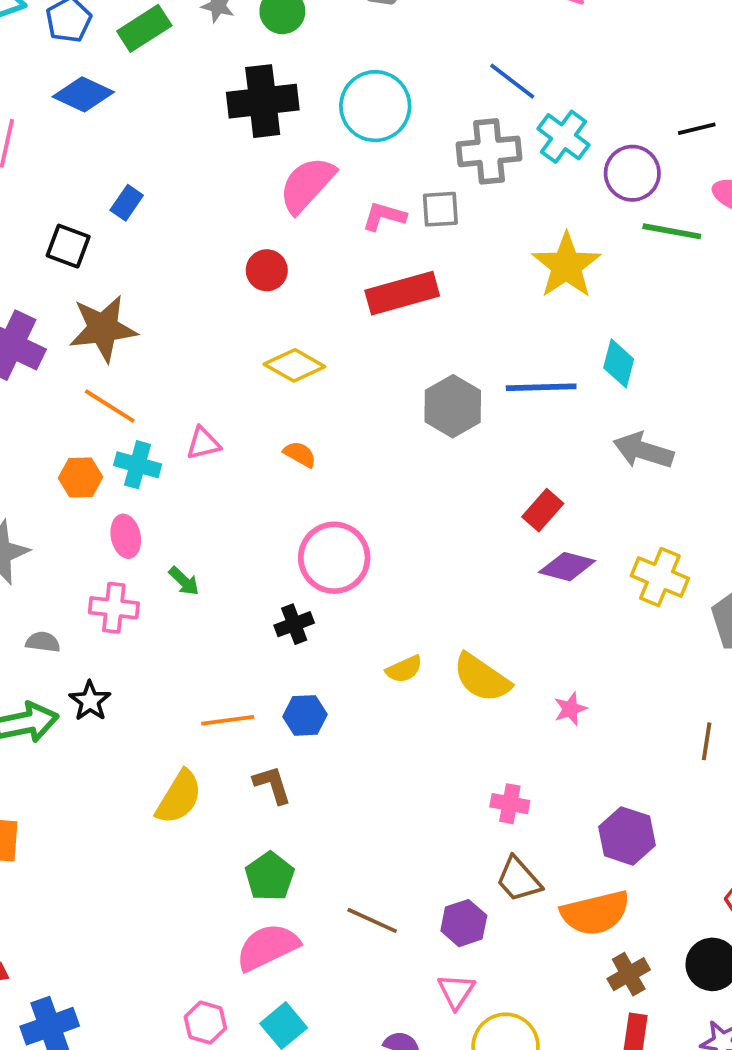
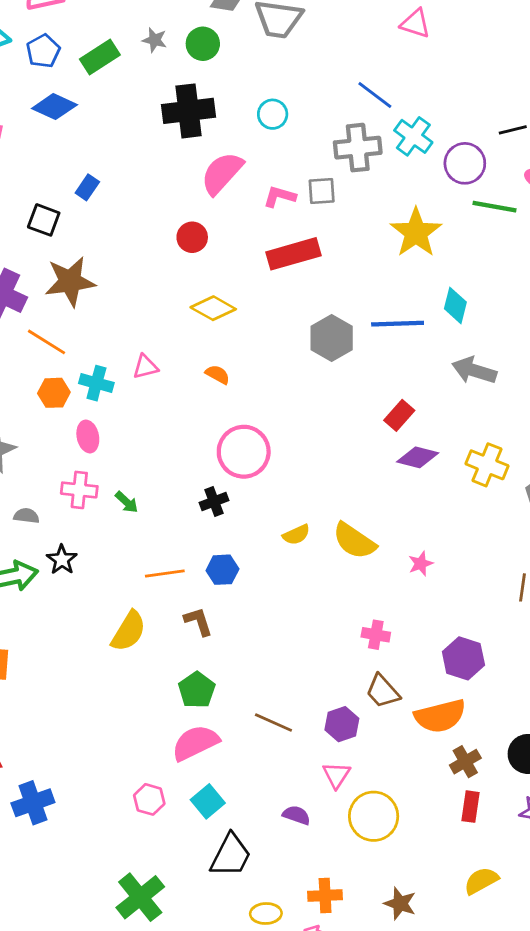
cyan circle: (375, 106) -> (273, 114), size x0.6
orange line: (110, 406) -> (46, 342), moved
green arrow: (184, 581) -> (127, 502), moved

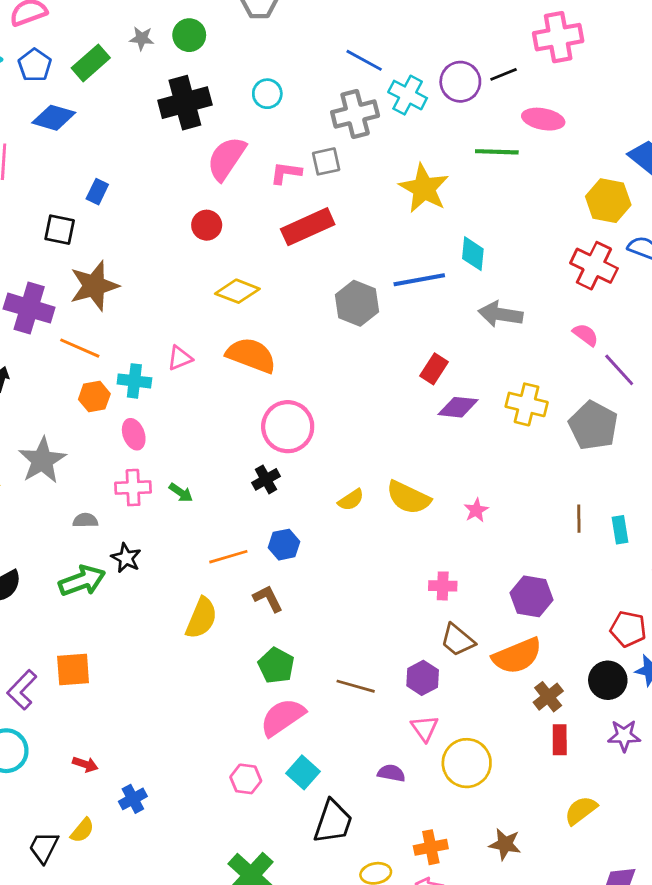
purple circle: (465, 163) -> (460, 82), moved
orange semicircle: (218, 375) -> (251, 355), size x2.0
blue cross: (33, 803) -> (133, 799), size x0.7

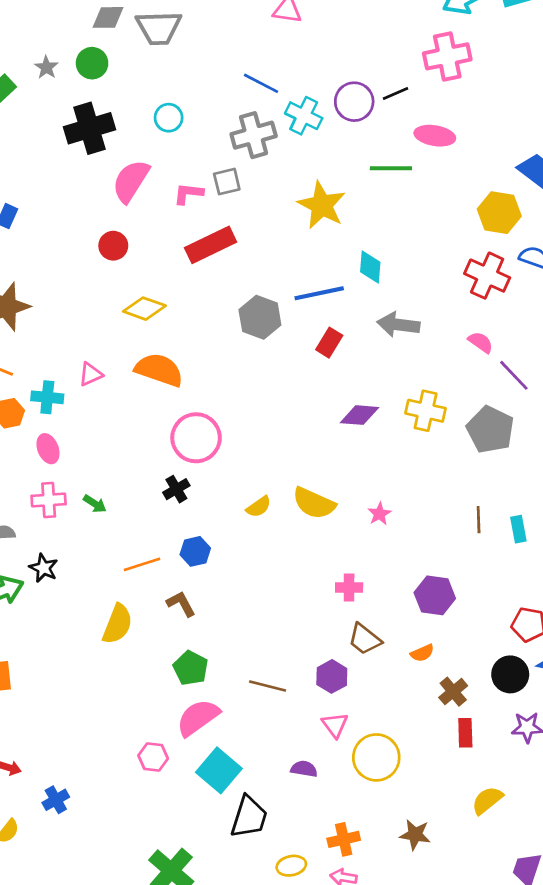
gray star: (142, 38) -> (46, 67), turned 30
red rectangle: (434, 369) -> (329, 343), moved
orange semicircle: (517, 656) -> (422, 653), size x0.5
cyan square: (303, 772) -> (219, 770), size x1.4
pink hexagon: (246, 779) -> (153, 757), moved

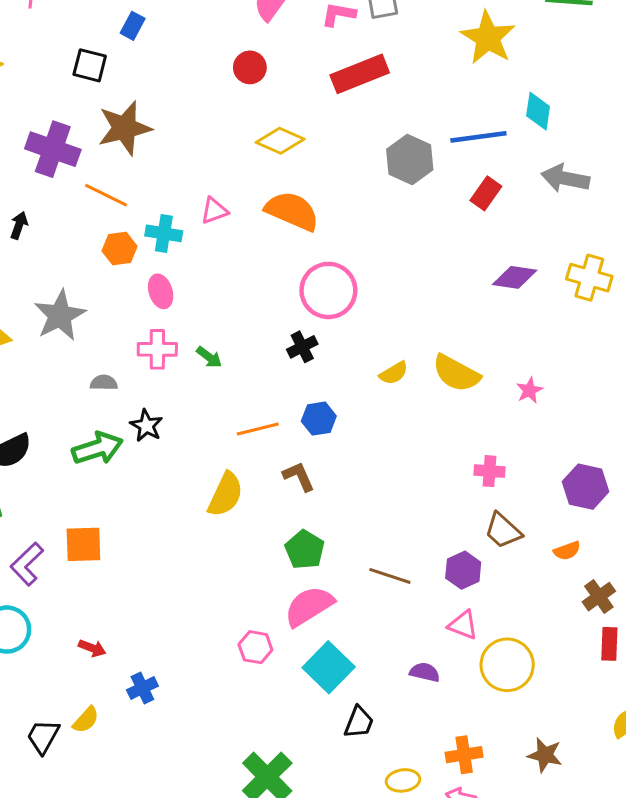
pink triangle: (335, 725) -> (463, 625), turned -36
black trapezoid: (249, 817) -> (359, 722), size x0.7

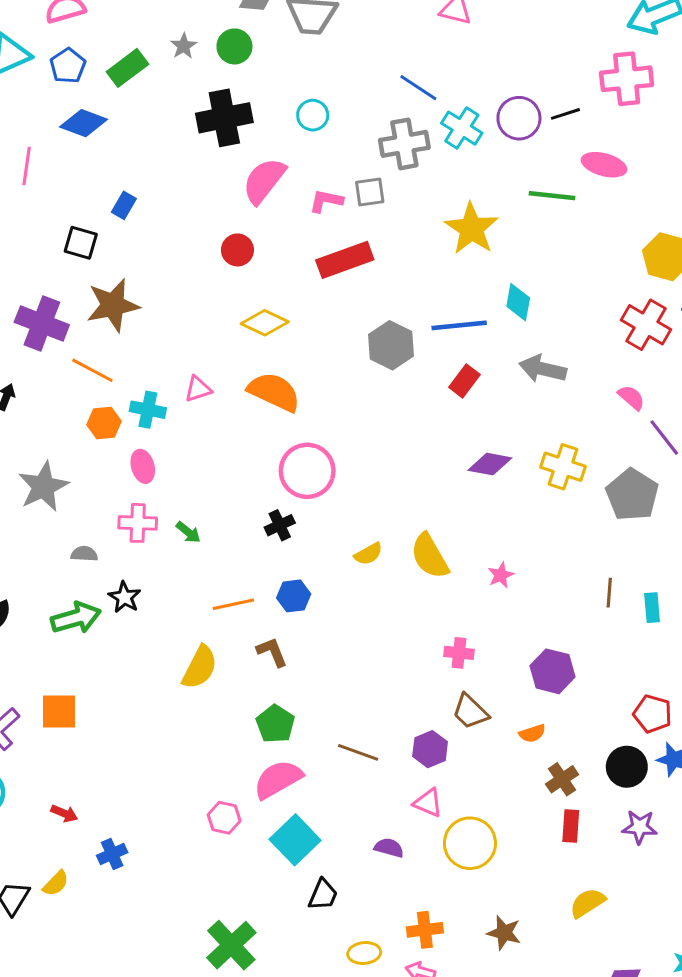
yellow semicircle: (456, 373) -> (430, 556), turned 30

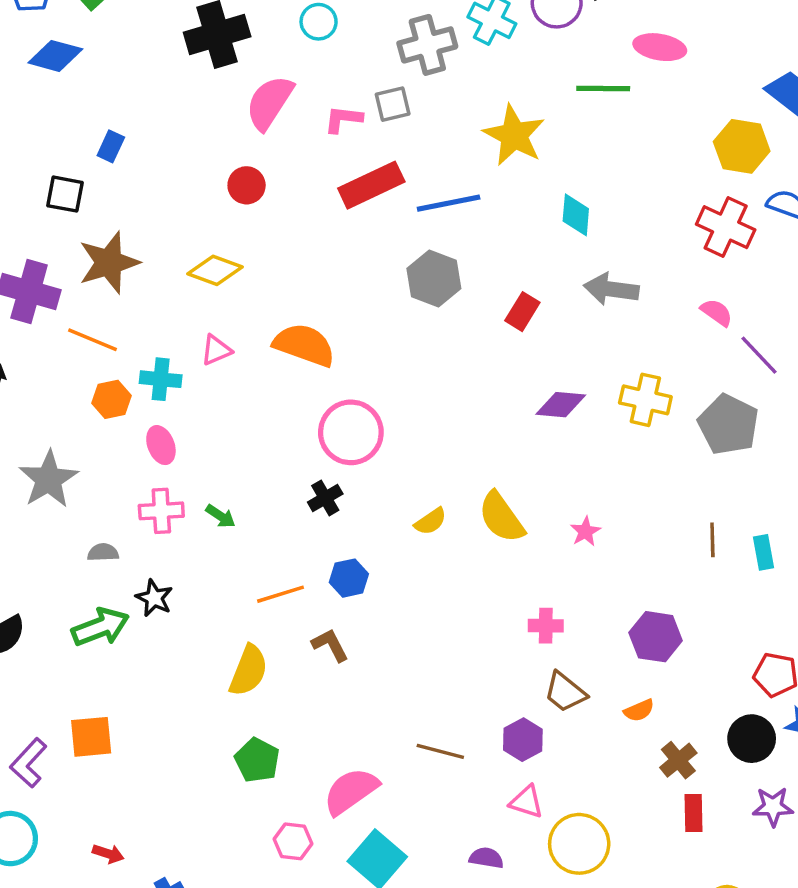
yellow diamond: (265, 323) -> (215, 270), moved
blue line: (459, 325) -> (449, 203), moved
green pentagon: (275, 724) -> (257, 760), moved

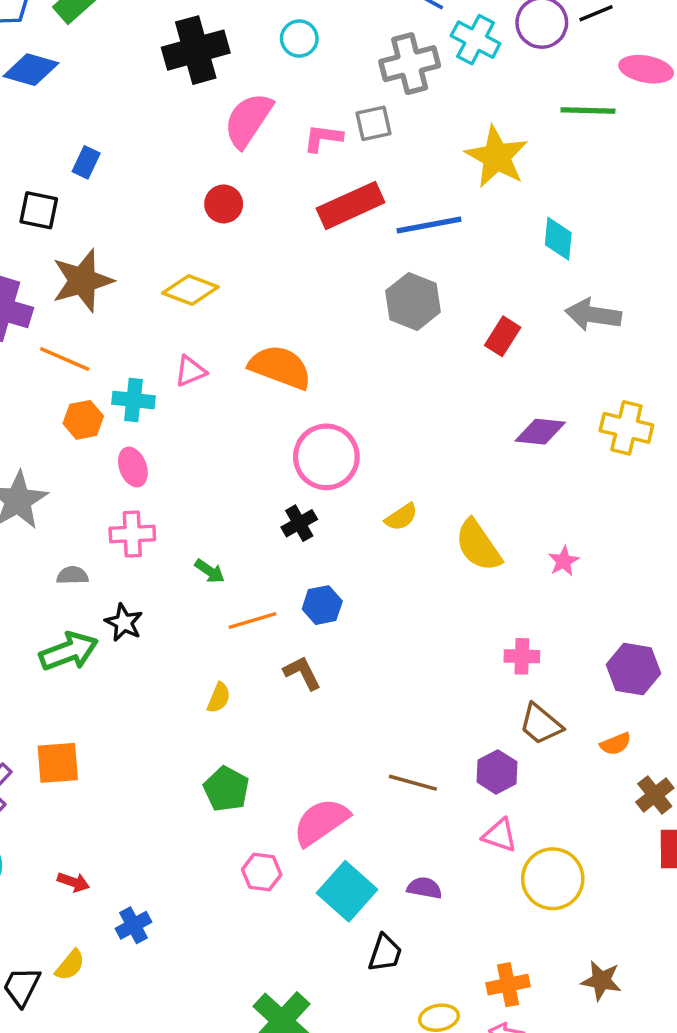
green arrow: (221, 516) -> (210, 571), moved
yellow semicircle: (431, 521) -> (401, 517), moved
yellow semicircle: (248, 671) -> (219, 698), size x0.6
purple semicircle: (486, 858) -> (424, 888), moved

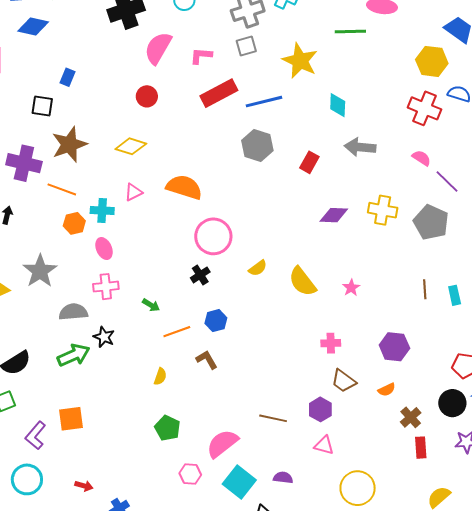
gray square: (373, 123) -> (246, 46), moved
gray semicircle: (72, 575) -> (73, 312), size x1.6
yellow circle: (553, 879) -> (358, 488), moved

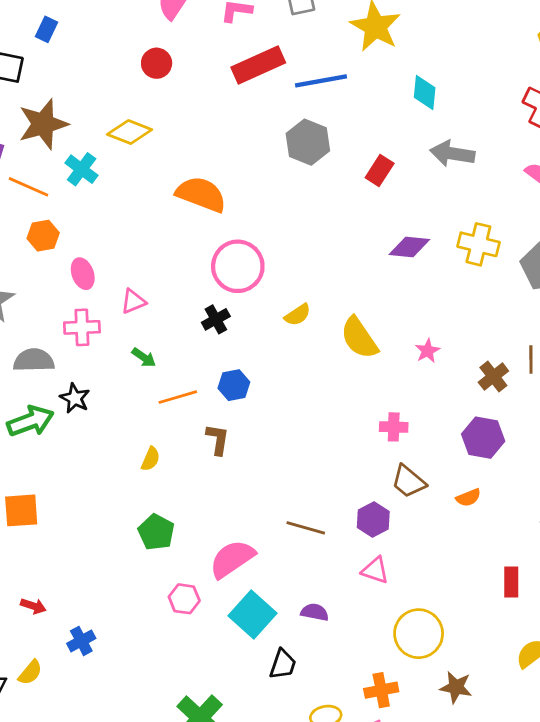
pink triangle: (133, 192) -> (133, 301), moved
cyan cross: (102, 211) -> (82, 169), moved, turned 30
brown L-shape: (207, 360) -> (218, 439), turned 35
brown cross: (411, 417) -> (493, 377), moved

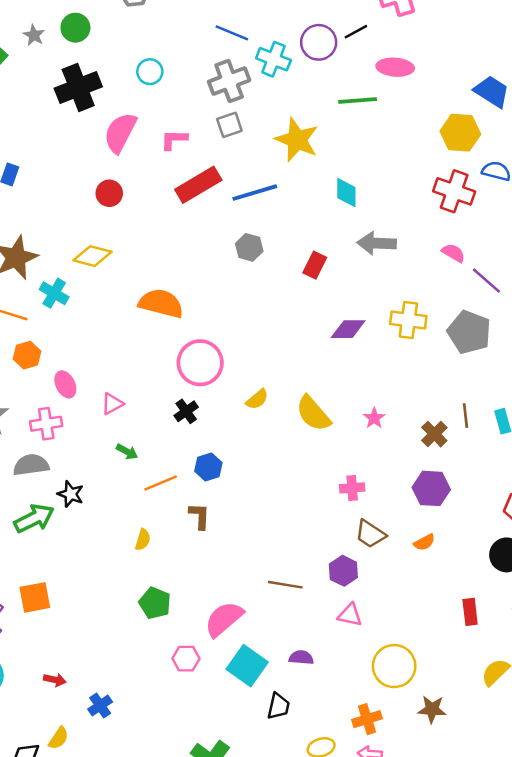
gray hexagon: (308, 142) -> (249, 247), size x0.7
pink cross: (82, 327) -> (46, 424), moved

